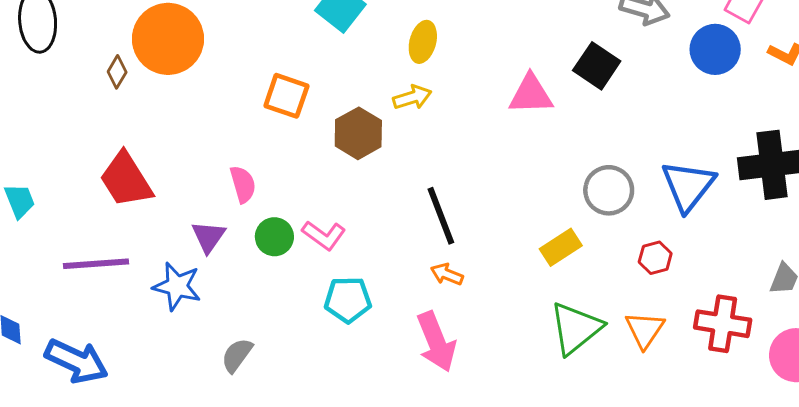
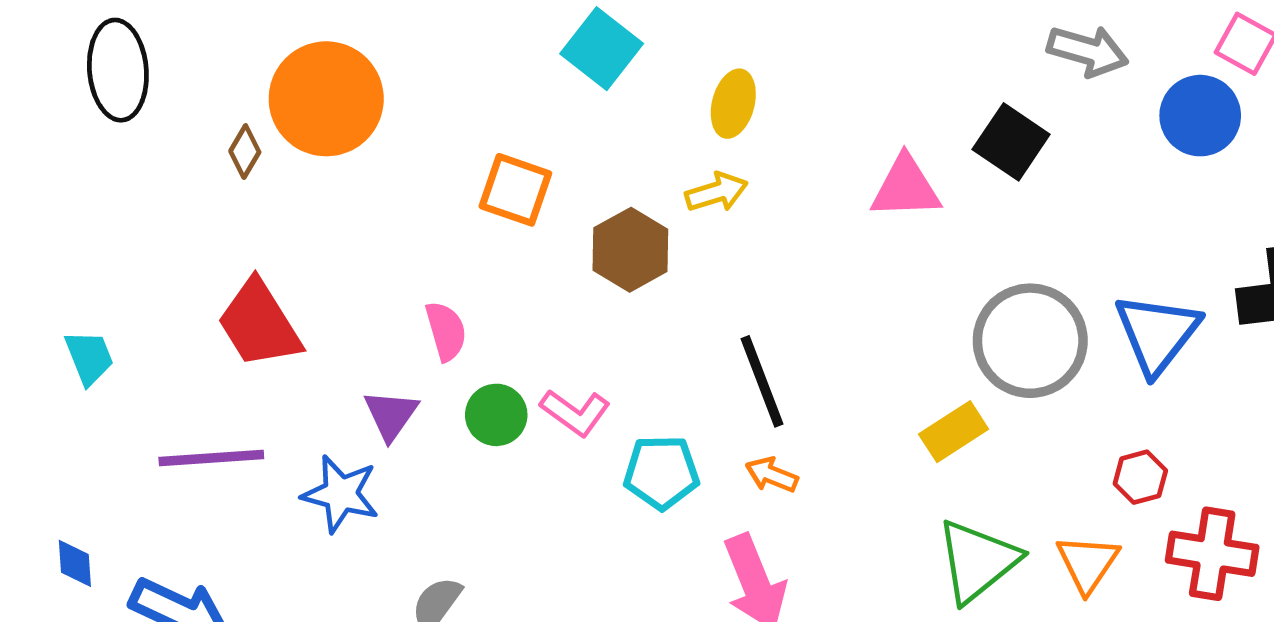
gray circle: (609, 190) -> (1030, 341), size x1.4
red hexagon: (655, 258) -> (1140, 477), moved
cyan pentagon: (348, 300) -> (661, 472), moved

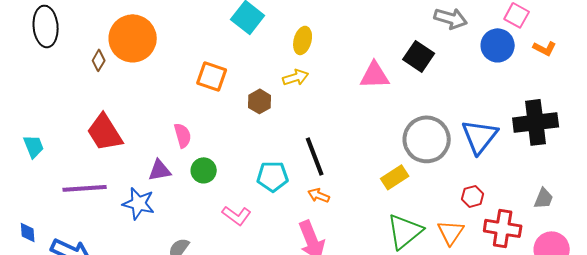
brown hexagon: (630, 250) -> (260, 101), size x0.7
pink L-shape: (575, 412) -> (237, 215), moved
purple triangle: (391, 415) -> (160, 170), turned 45
cyan pentagon: (661, 472) -> (273, 176), moved

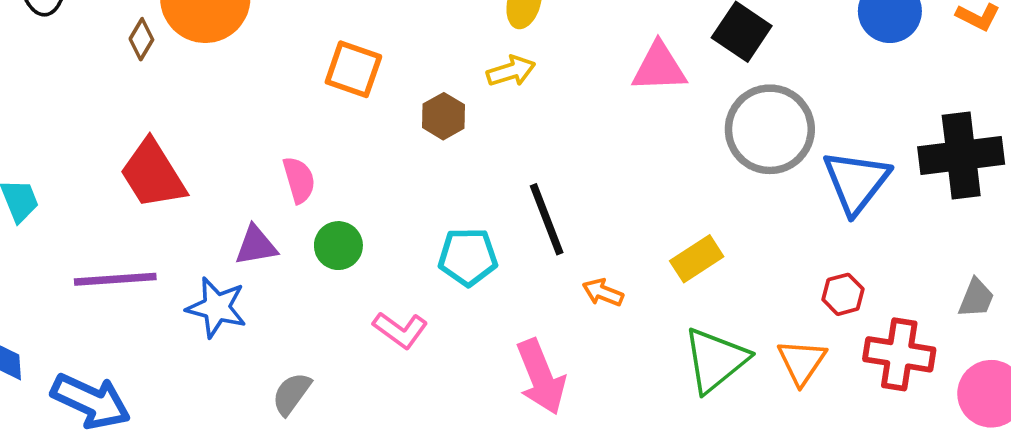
gray circle: (427, 139) -> (770, 129), moved
orange arrow: (319, 195) -> (603, 292), moved

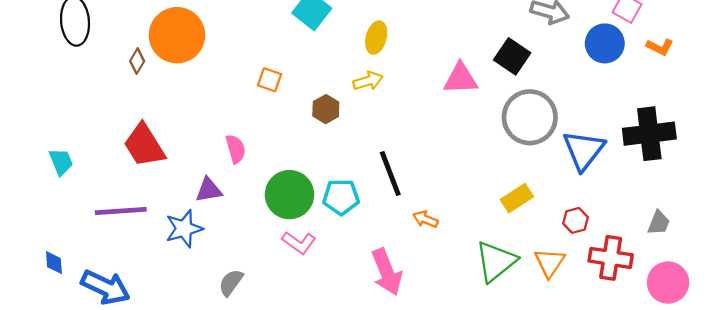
orange square: (353, 69) -> (270, 80), size x0.7
green circle: (338, 246) -> (289, 195), moved, size x1.6
yellow rectangle: (697, 259) -> (517, 198), moved
blue star: (216, 307) -> (184, 229), turned -30

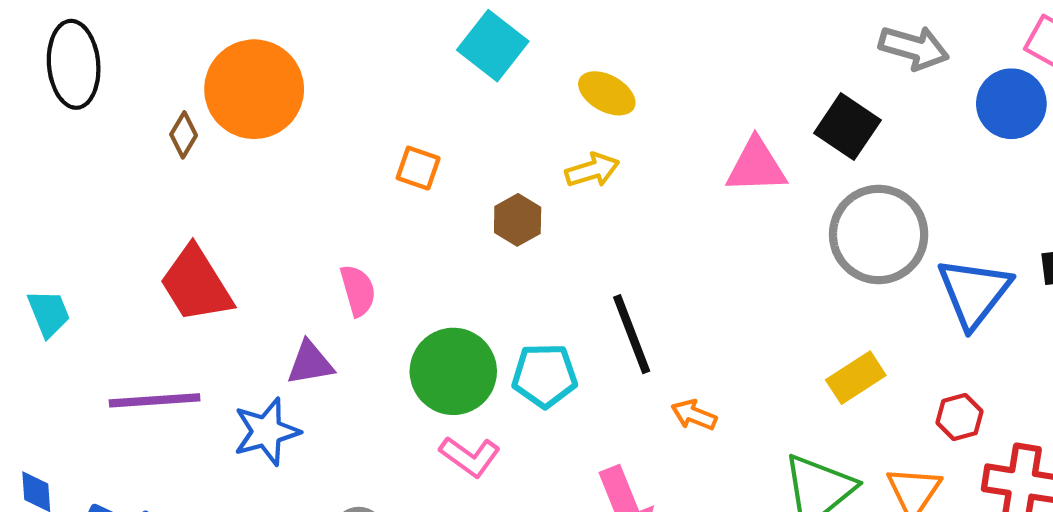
yellow ellipse: (376, 38) -> (607, 93), turned -76

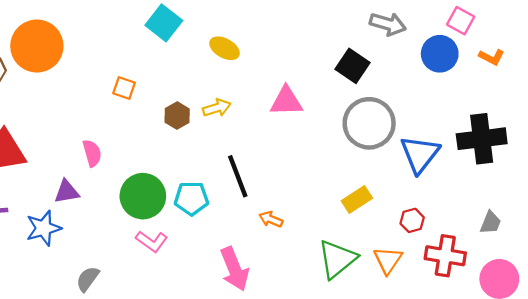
pink triangle: (756, 166) -> (286, 101), moved
yellow arrow: (592, 170) -> (217, 108), moved

